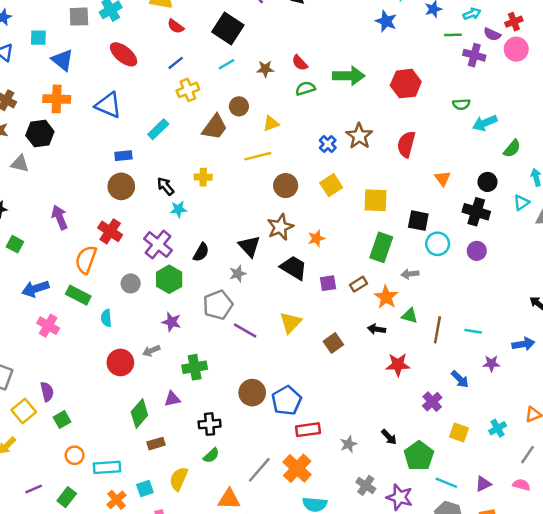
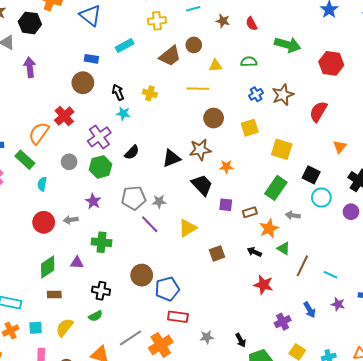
green semicircle: (305, 88) -> (249, 62), moved
purple arrow: (60, 217) -> (30, 67), moved
black triangle: (249, 246) -> (171, 158), turned 36
gray star: (238, 274) -> (159, 201), moved

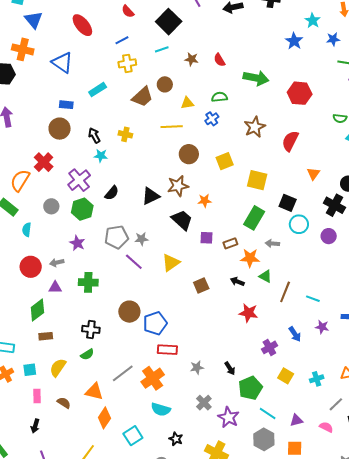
blue cross: (256, 94) -> (212, 119), moved
orange star: (269, 229) -> (250, 258), turned 30
purple triangle: (77, 263) -> (55, 287), moved

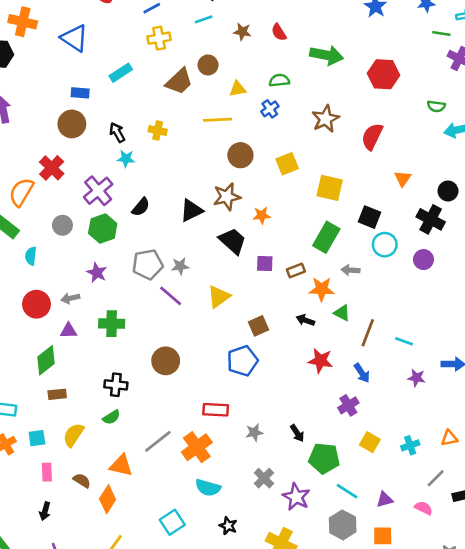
blue pentagon: (155, 323) -> (242, 361), moved
blue arrow: (295, 334) -> (362, 373), moved
green pentagon: (250, 388) -> (324, 458), turned 30
orange diamond: (104, 418) -> (108, 499), moved

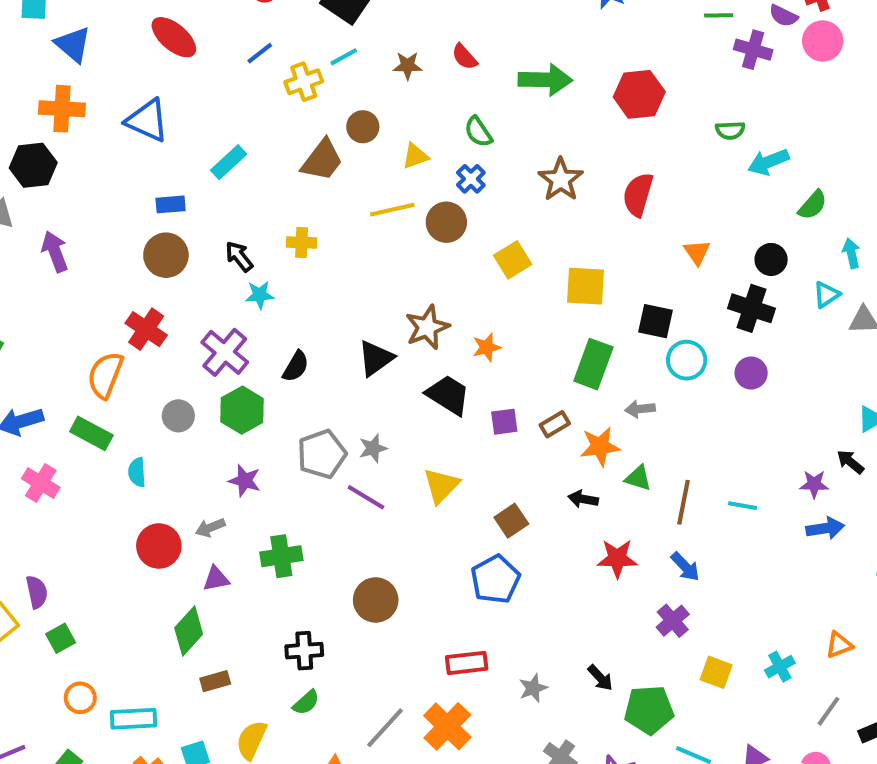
yellow cross: (159, 38) -> (304, 82), moved
green semicircle: (279, 80) -> (478, 132), turned -108
brown circle: (240, 155) -> (446, 222), moved
purple star: (416, 378) -> (814, 484), moved

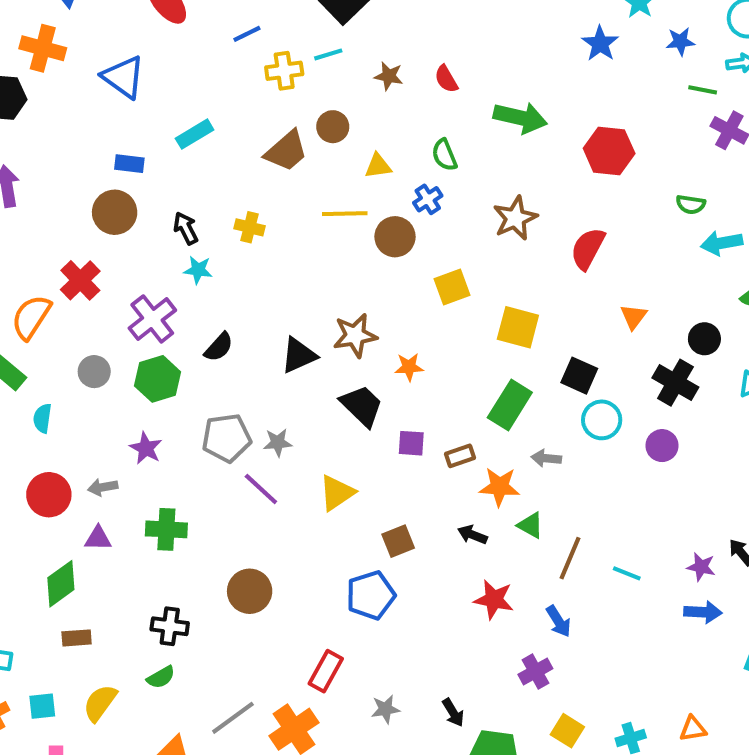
red rectangle: (467, 663) -> (326, 671), turned -66

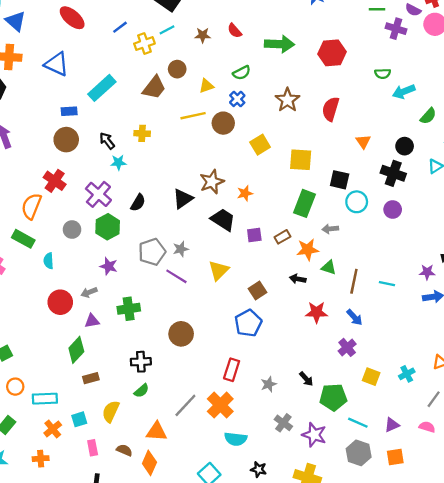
cyan rectangle: (195, 134) -> (102, 88), size x1.4
green semicircle: (444, 155) -> (242, 73), turned -84

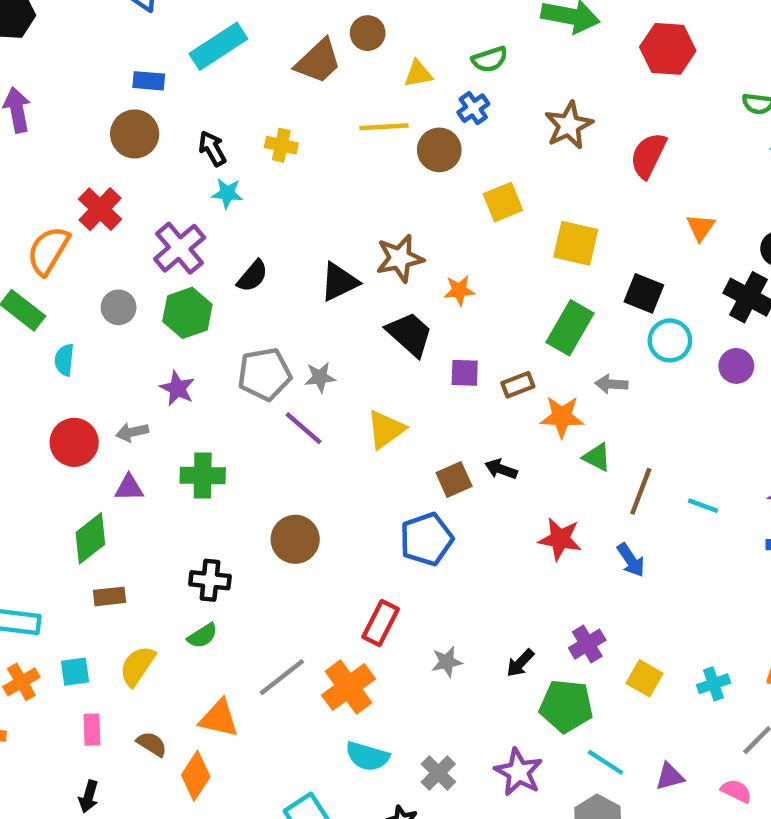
black arrow: (298, 279) -> (501, 469), moved
purple cross: (347, 347) -> (587, 644), moved
black arrow: (306, 379) -> (520, 663), turned 77
gray cross: (283, 423) -> (438, 773), moved

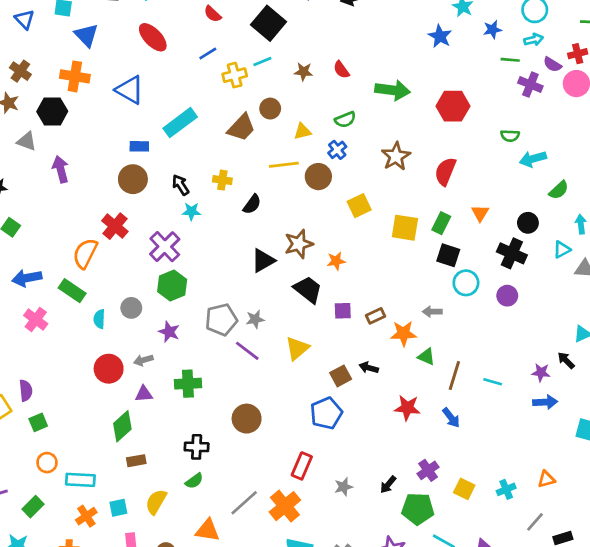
black semicircle: (253, 276) -> (252, 204), moved
gray circle: (119, 307) -> (131, 308), moved
green rectangle: (570, 328) -> (441, 223), moved, size x0.7

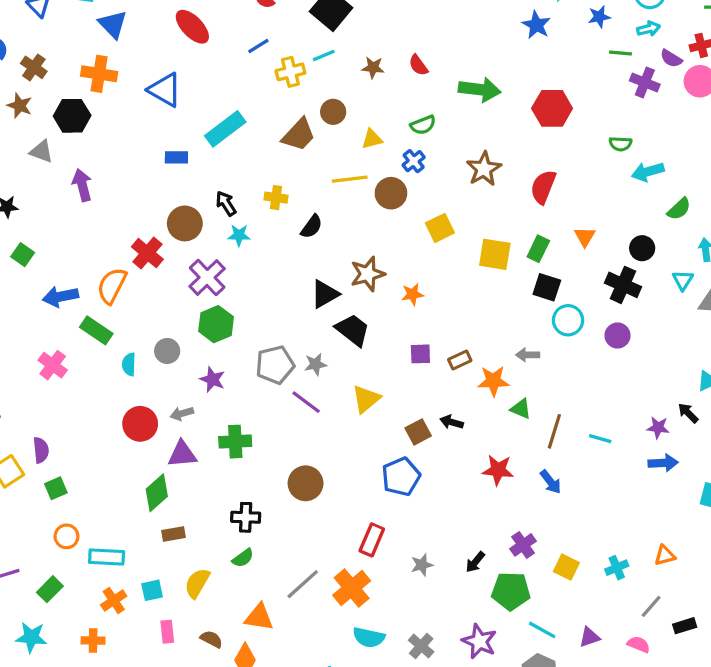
brown circle: (133, 179) -> (185, 223), moved
cyan triangle: (562, 250) -> (683, 280), turned -30
blue arrow: (27, 278) -> (60, 297), moved
black trapezoid: (308, 290) -> (353, 330), moved
purple triangle: (144, 394) -> (182, 454), size x1.4

